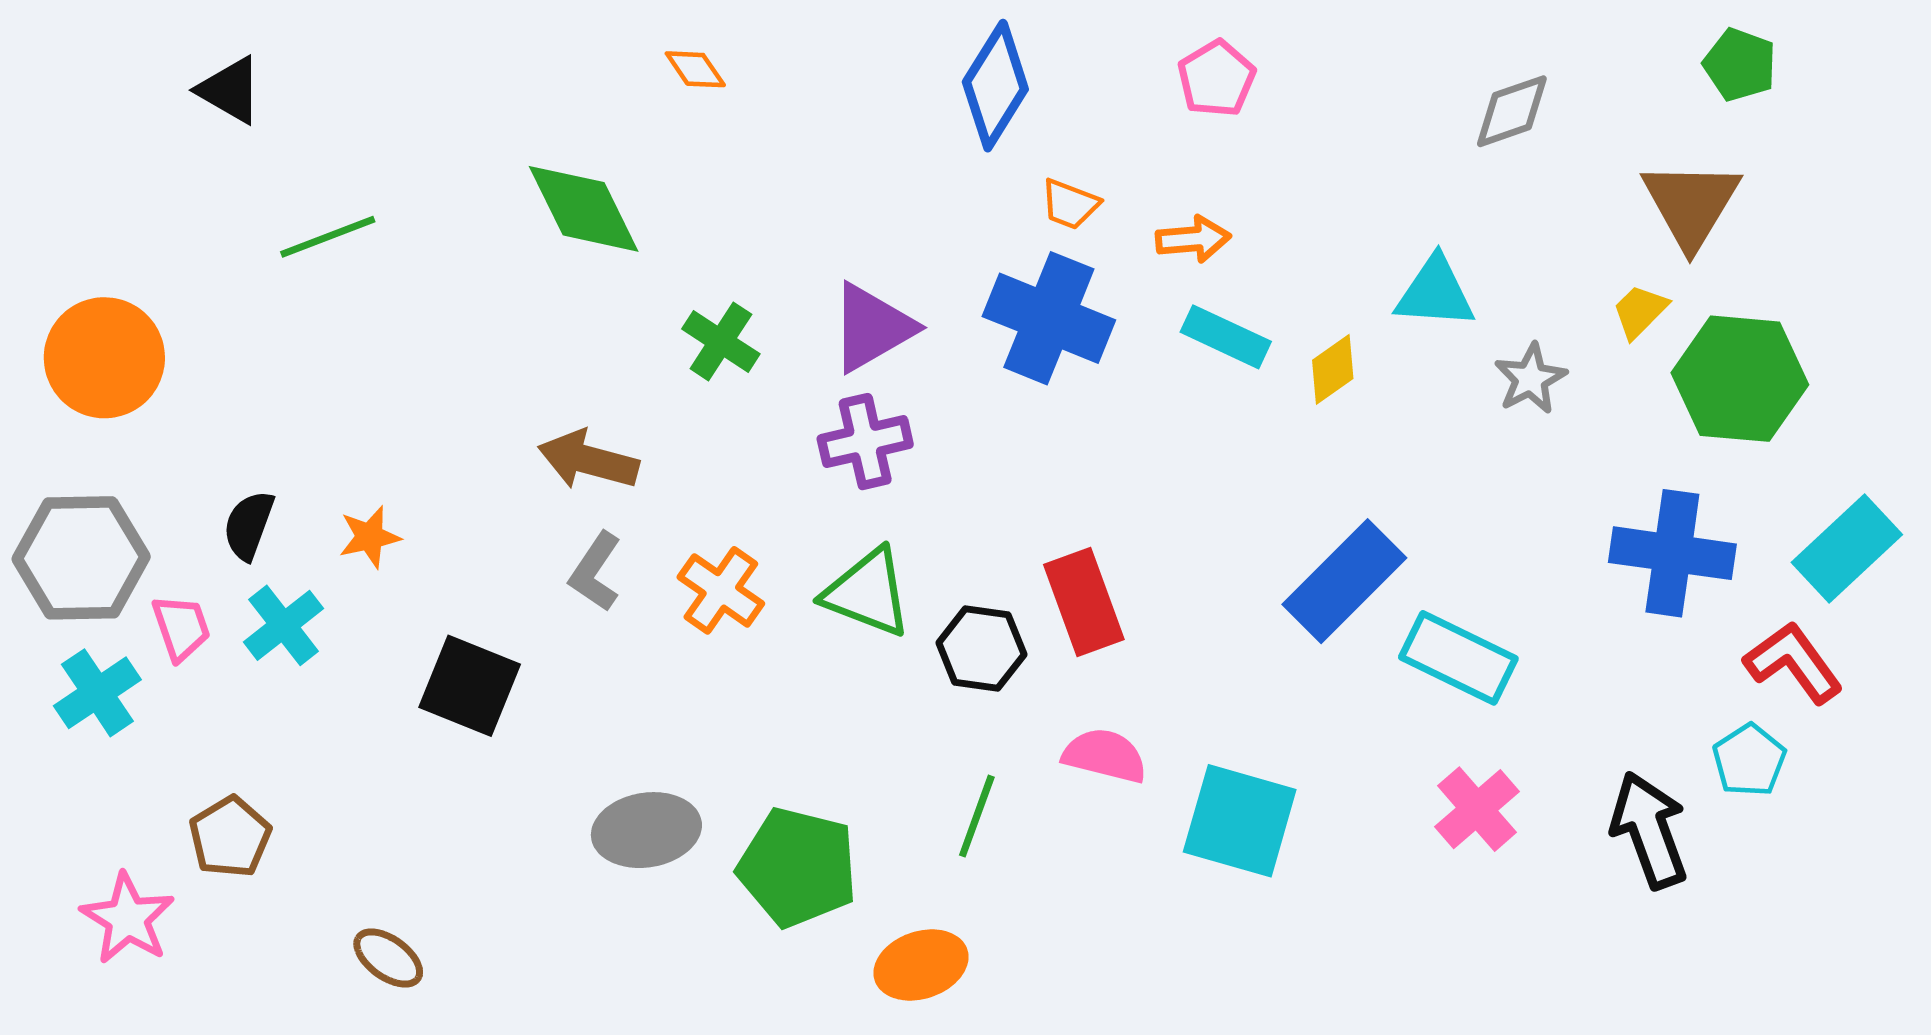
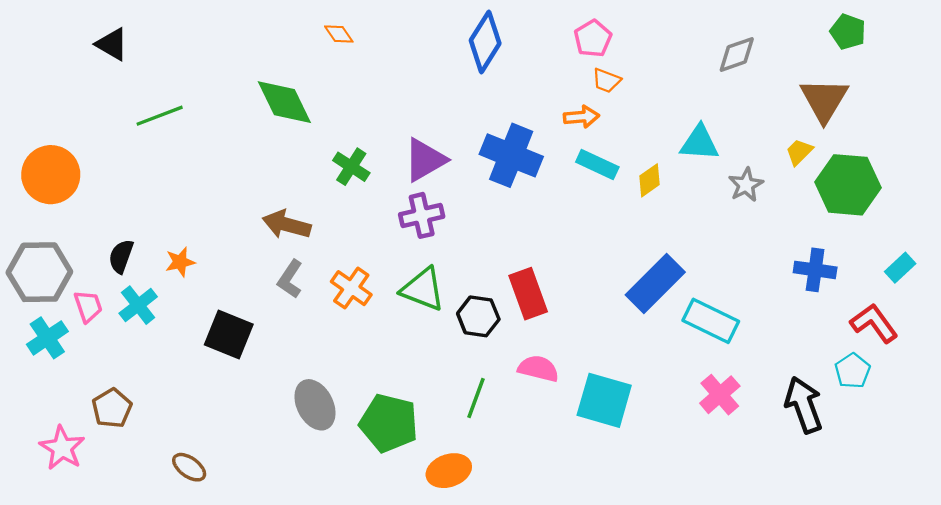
orange trapezoid: (1070, 204) -> (606, 81), moved
cyan rectangle: (1847, 549) -> (900, 268), size x0.6
blue cross: (1672, 553) -> (815, 270), size x0.7
gray ellipse: (646, 830) -> (315, 405), turned 72

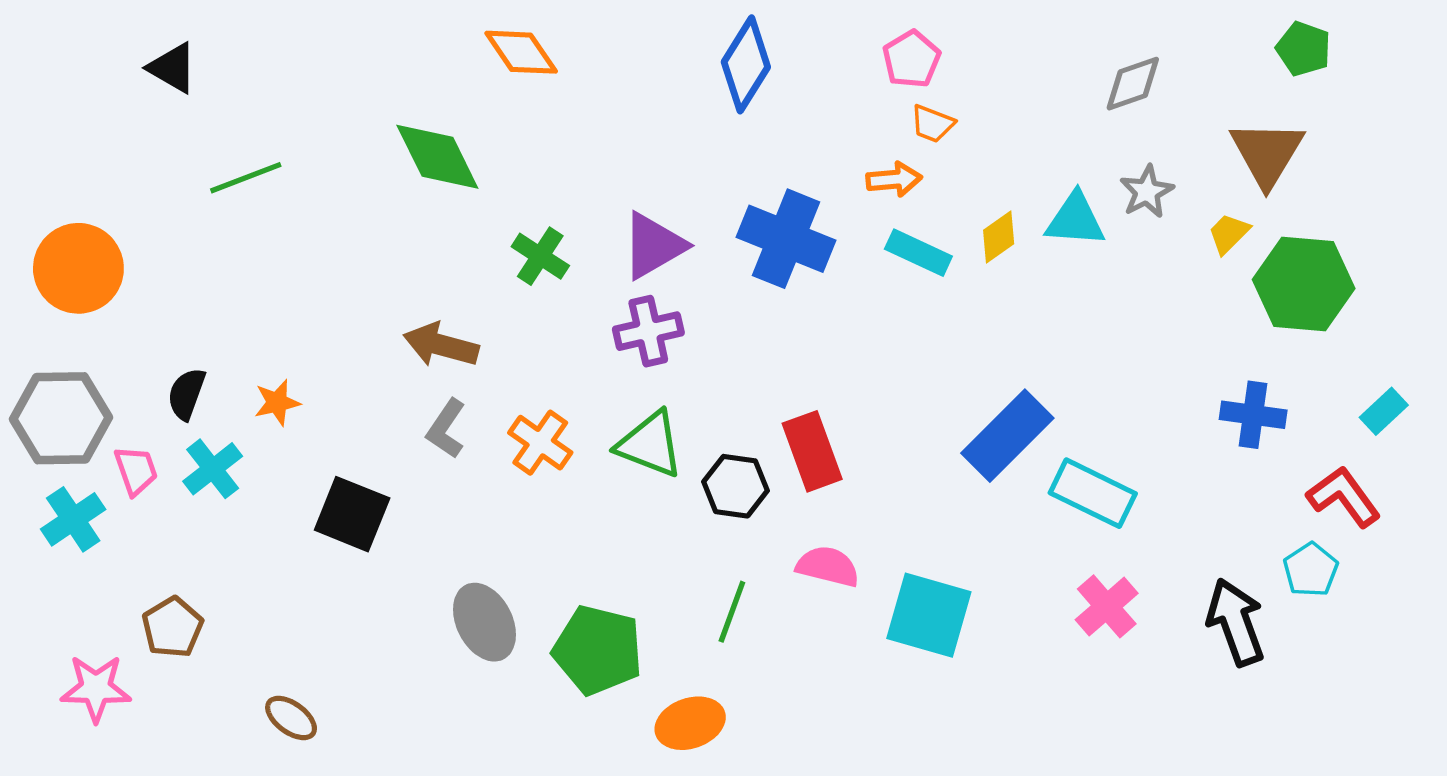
orange diamond: (339, 34) -> (521, 52), size x1.6
yellow diamond: (650, 180) -> (999, 237), moved
gray star: (746, 185) -> (1147, 192), moved
pink star: (62, 448) -> (96, 688), turned -30

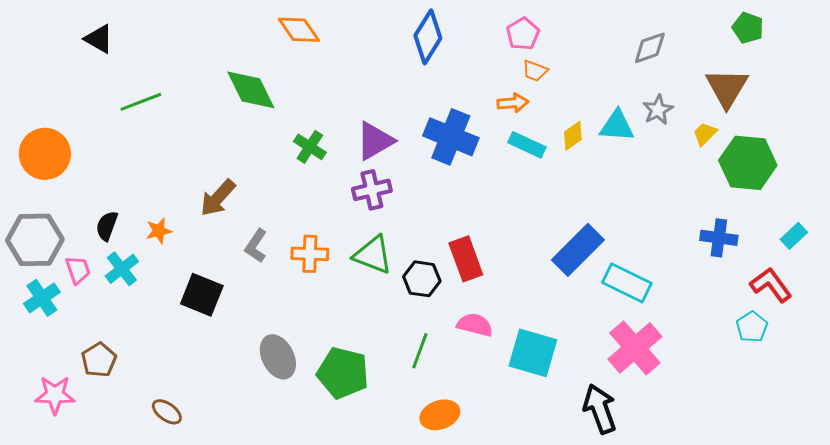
brown arrow: (441, 345) -> (218, 198), moved, turned -63
orange cross: (540, 443) -> (310, 254), turned -33
pink cross: (1107, 606) -> (635, 348), size x1.5
black arrow: (1236, 622) -> (600, 409), moved
orange ellipse: (690, 723) -> (440, 415), moved

